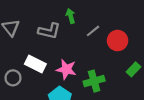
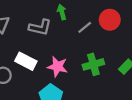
red circle: (118, 41) -> (110, 20), moved
green cross: (94, 81) -> (93, 64), moved

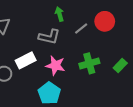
gray L-shape: (40, 27) -> (49, 37), moved
white rectangle: (26, 61) -> (26, 60), turned -54

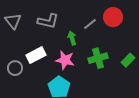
green arrow: (60, 14) -> (72, 38), moved
gray L-shape: (49, 37) -> (48, 21), moved

